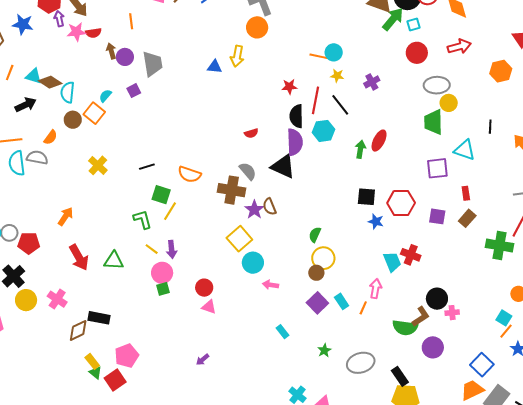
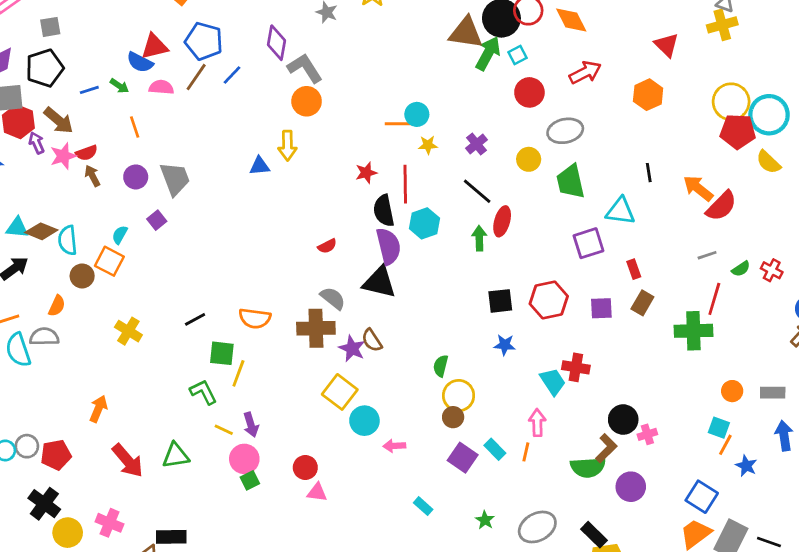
brown arrow: (111, 51) -> (92, 176), moved
yellow circle: (449, 103) -> (529, 159), moved
black line: (340, 105) -> (477, 191), moved
blue star: (376, 221) -> (505, 345), moved

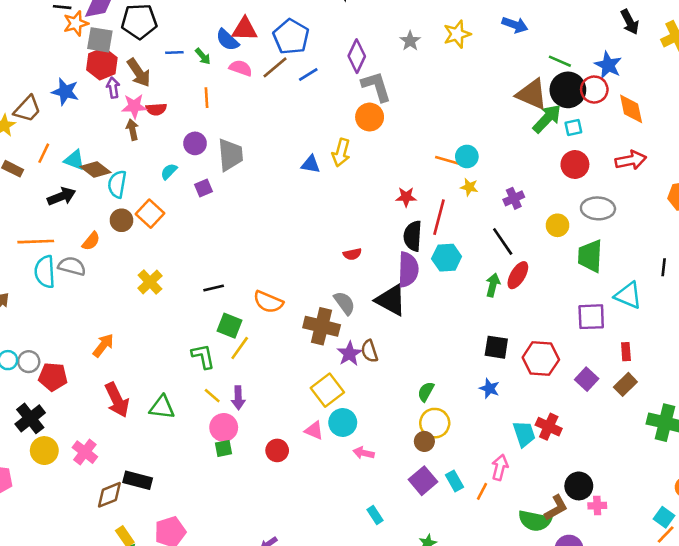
brown arrow: (92, 176) -> (132, 130), moved
cyan semicircle: (120, 235) -> (169, 171), moved
purple square: (601, 308) -> (587, 379), turned 30
pink triangle: (317, 492) -> (314, 430), moved

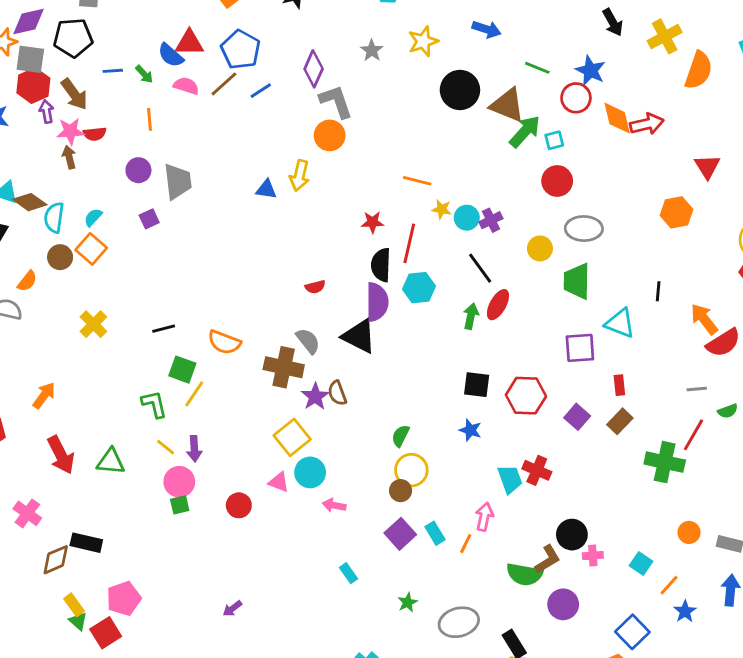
black circle: (568, 90) -> (460, 90), moved
cyan circle: (467, 156) -> (467, 218), moved
red arrow: (631, 160) -> (647, 124), moved
cyan semicircle: (169, 171) -> (93, 217), moved
cyan square: (664, 517) -> (641, 563), moved

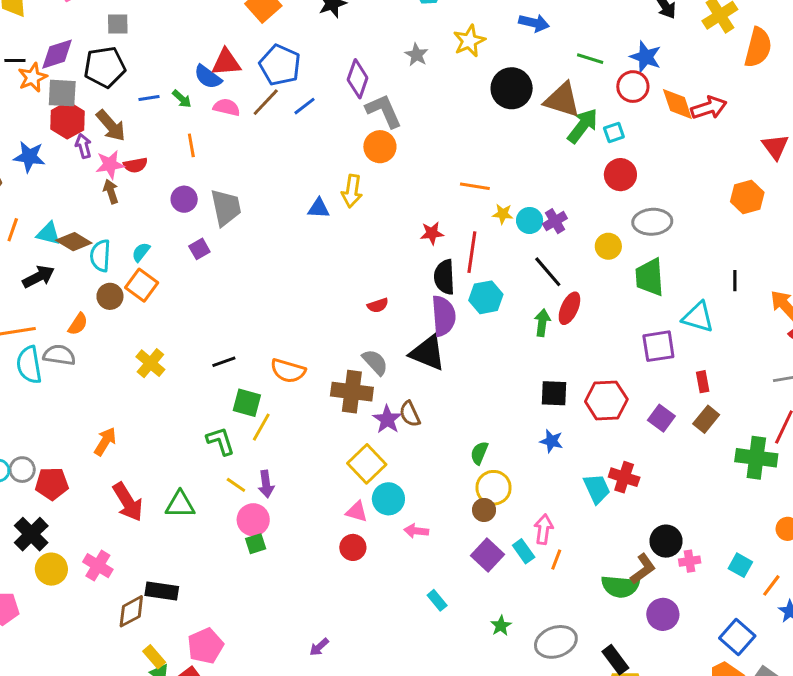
red circle: (239, 505) -> (353, 547), moved
pink arrow: (484, 517) -> (543, 529), moved

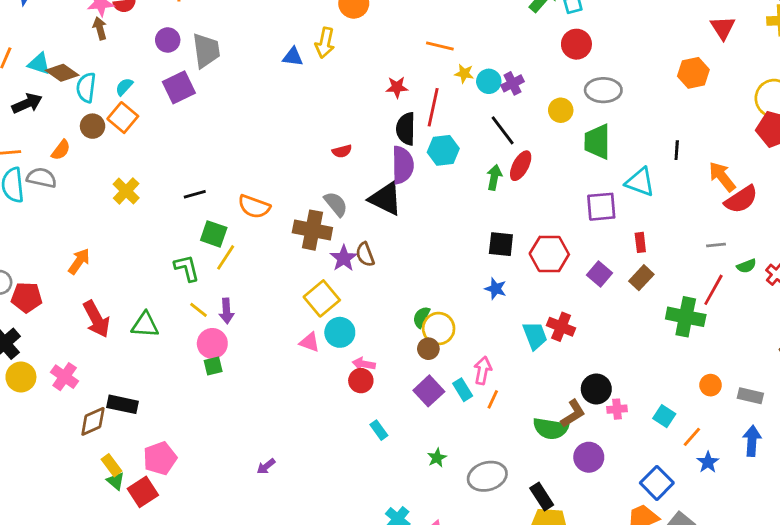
purple square: (199, 249) -> (179, 87), size x1.6
green semicircle: (479, 453) -> (421, 317), moved
red circle: (353, 547) -> (361, 381), moved

